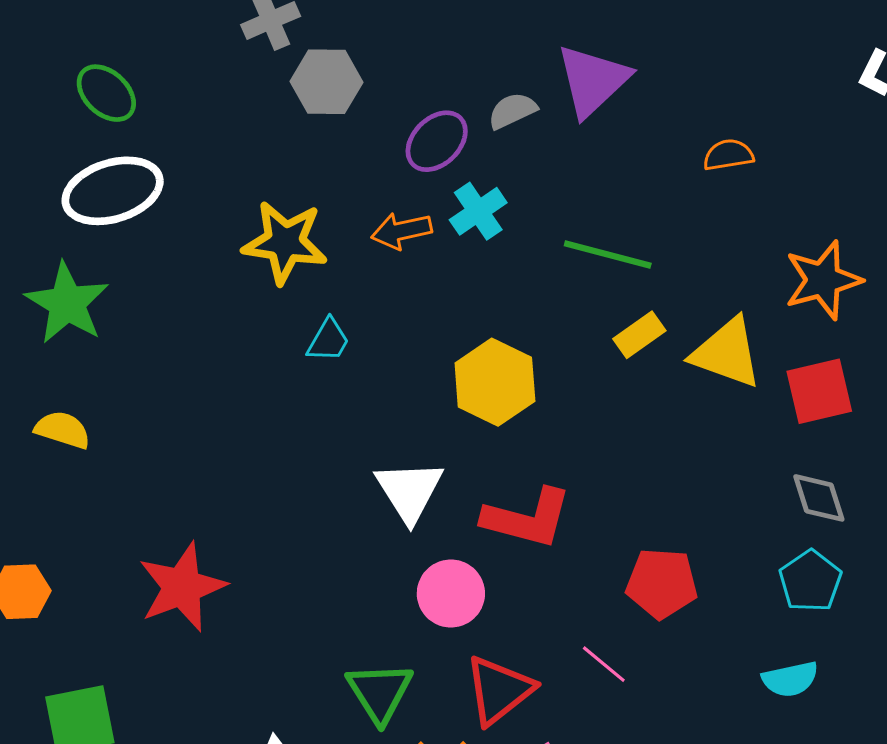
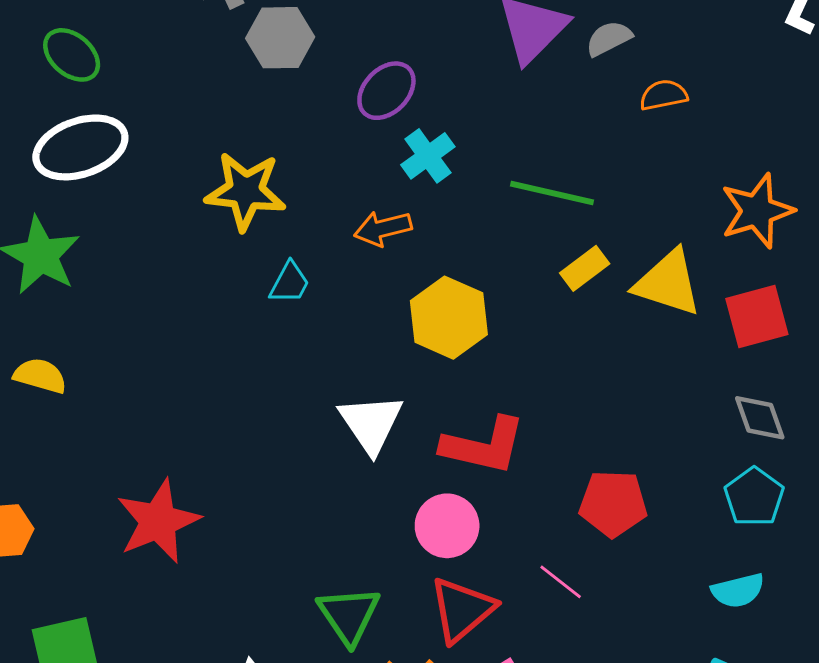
gray semicircle: (512, 111) -> (609, 38), moved
orange arrow: (401, 231) -> (383, 229), moved
pink circle: (451, 594) -> (447, 526), moved

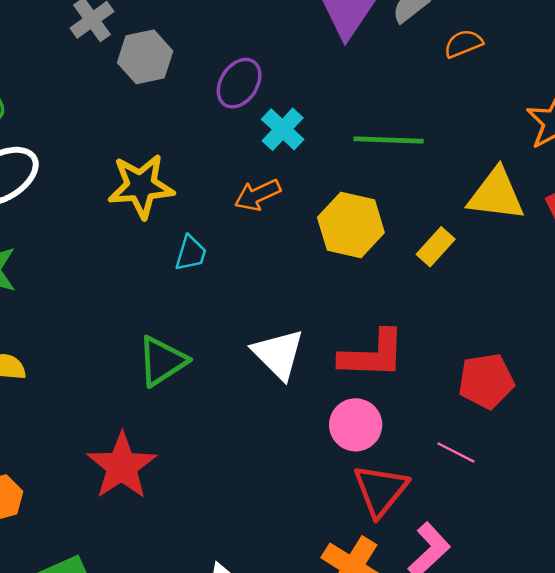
yellow rectangle: (585, 268) -> (436, 247), moved
yellow hexagon: (449, 318) -> (351, 225), moved
green triangle: (349, 615) -> (162, 361), moved, turned 42

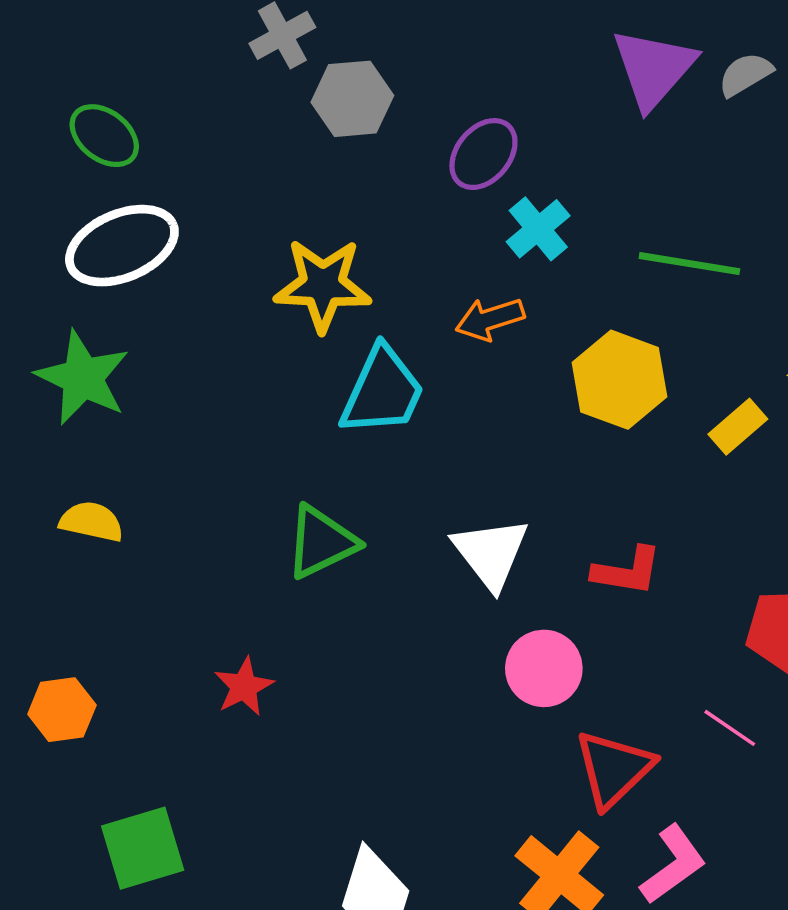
cyan trapezoid: (191, 253) -> (382, 391), size x1.8
red L-shape: (373, 355) -> (627, 571), size x0.7
pink circle: (356, 425) -> (544, 668), moved
red star: (122, 466) -> (244, 687), size x0.6

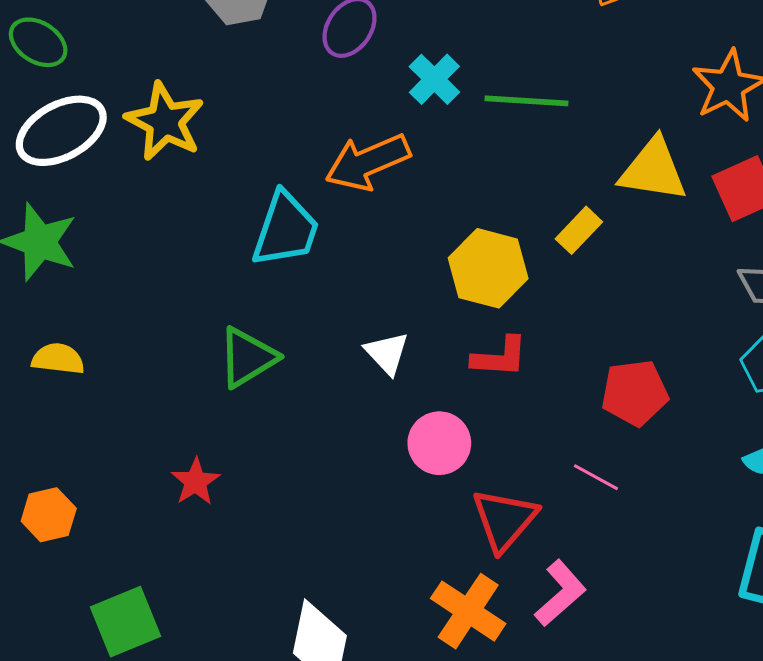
cyan cross: (538, 229) -> (434, 79), moved
yellow star: (323, 285) -> (165, 122), moved, turned 30
orange arrow: (490, 319) -> (368, 162), size x1.5
yellow hexagon: (619, 380) -> (488, 268), moved
white triangle: (491, 553) -> (387, 353), size x0.7

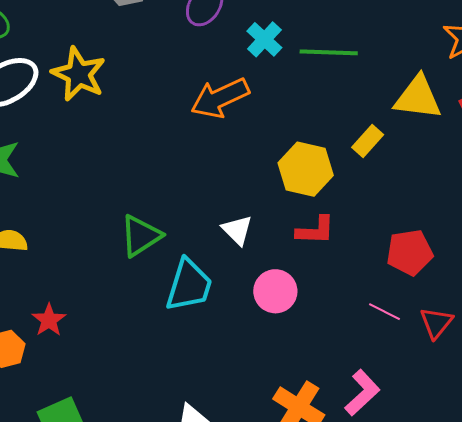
cyan trapezoid: (286, 229) -> (189, 285), moved
red star: (196, 482) -> (49, 320), moved
red triangle: (504, 520) -> (436, 323), moved, size x0.7

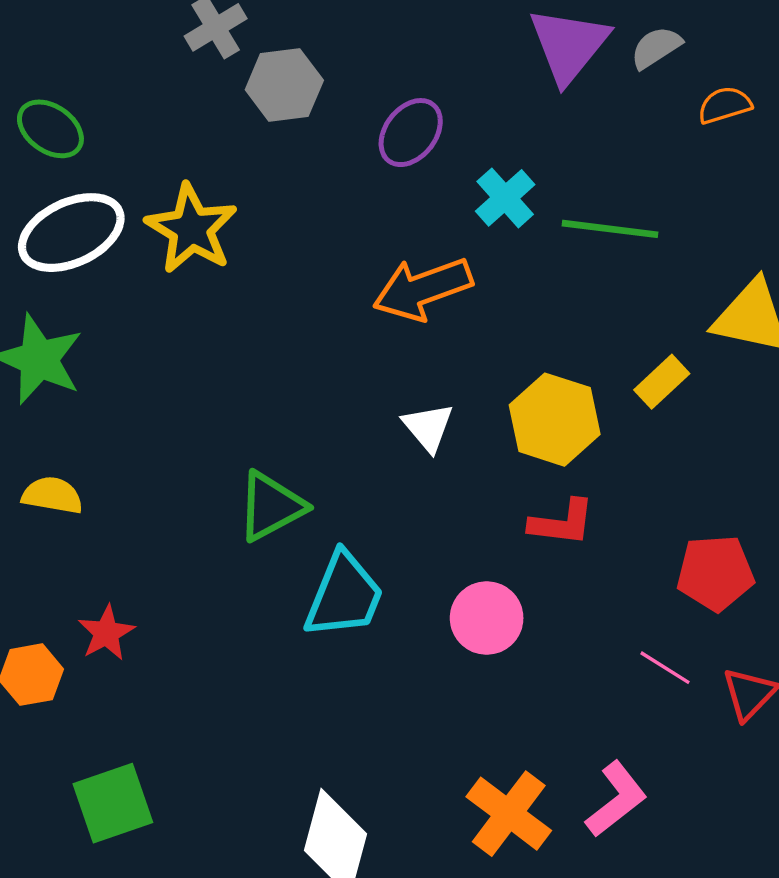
white triangle: (237, 230) -> (428, 427), moved

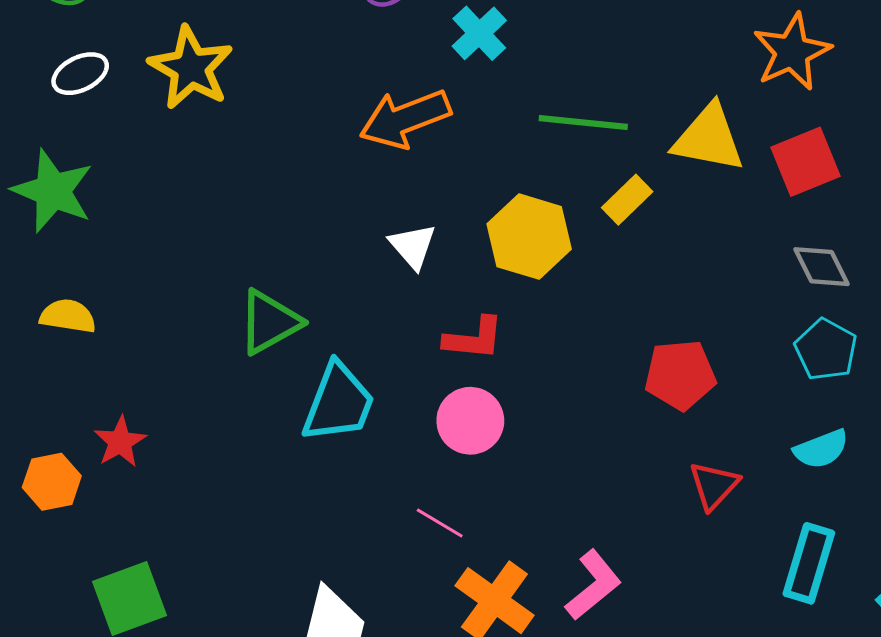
green line: (610, 229) -> (583, 123), moved
white ellipse: (71, 233) -> (80, 74), size x0.6
red L-shape: (562, 523) -> (474, 338), moved
pink line: (665, 668) -> (440, 523), moved

